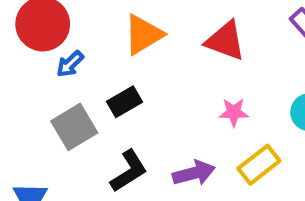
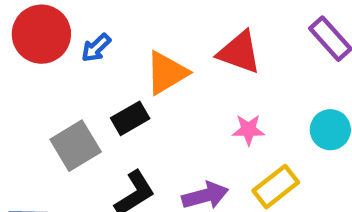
orange triangle: (143, 35) -> (167, 73), moved
blue arrow: (70, 64) -> (96, 48), moved

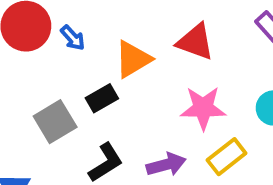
blue arrow: (96, 48) -> (73, 38), turned -88
pink star: (248, 130) -> (203, 108), size x1.6

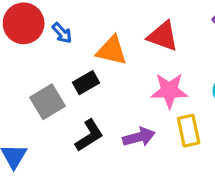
orange triangle: (133, 59) -> (112, 51), turned 44
yellow rectangle: (227, 157) -> (189, 131), turned -64

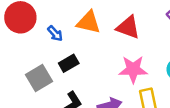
blue arrow: (62, 33) -> (55, 33), moved
orange triangle: (112, 51) -> (89, 22), moved

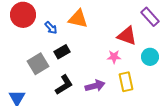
red triangle: (128, 27) -> (127, 36), moved
pink star: (133, 69) -> (114, 57), size x0.6

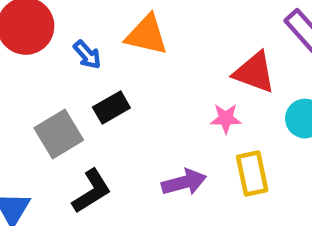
black L-shape: (64, 85) -> (92, 191), moved

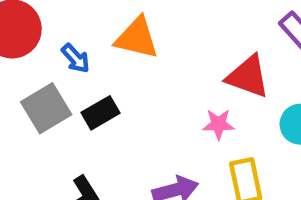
gray square: (59, 134) -> (46, 108), moved

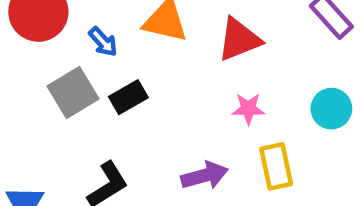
red triangle: (248, 77) -> (239, 39), moved, turned -42

